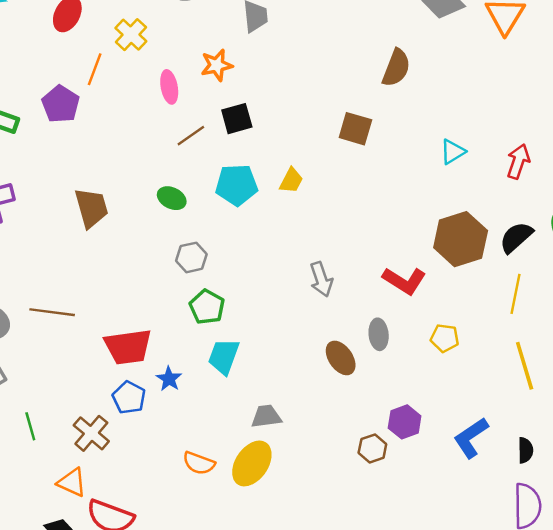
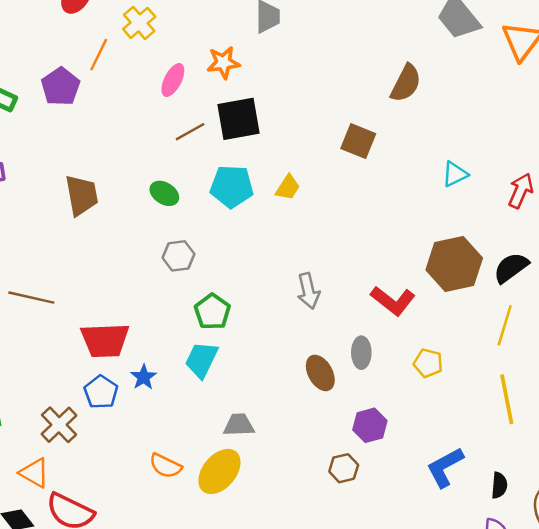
pink ellipse: (169, 87) -> (173, 80), turned 32
black square: (237, 119) -> (239, 119), size x1.4
green pentagon: (207, 307) -> (212, 312), moved
purple hexagon: (405, 422) -> (370, 425), moved

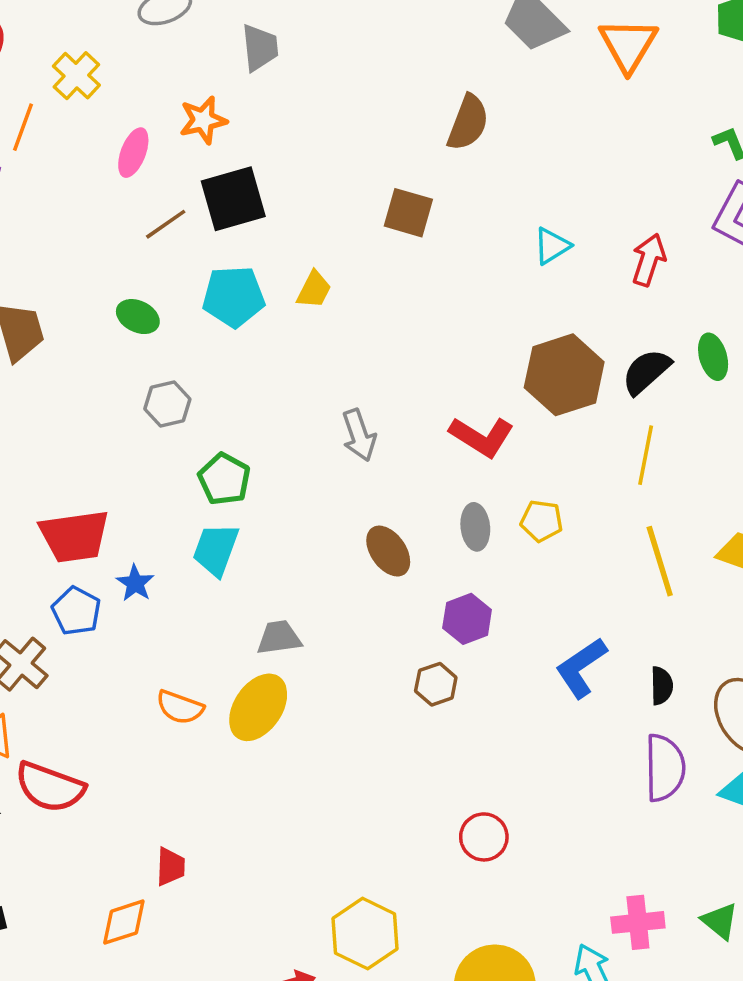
gray ellipse: (361, 353) -> (475, 527), moved

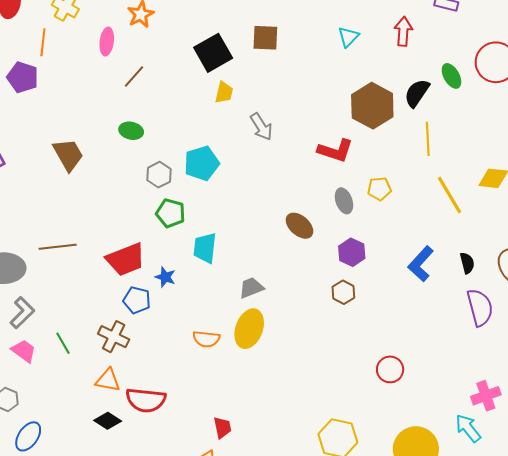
black square: (233, 199) -> (213, 53), moved
cyan pentagon: (234, 297) -> (202, 163), moved
gray arrow: (359, 435) -> (261, 127), moved
green pentagon: (224, 479) -> (171, 213), moved

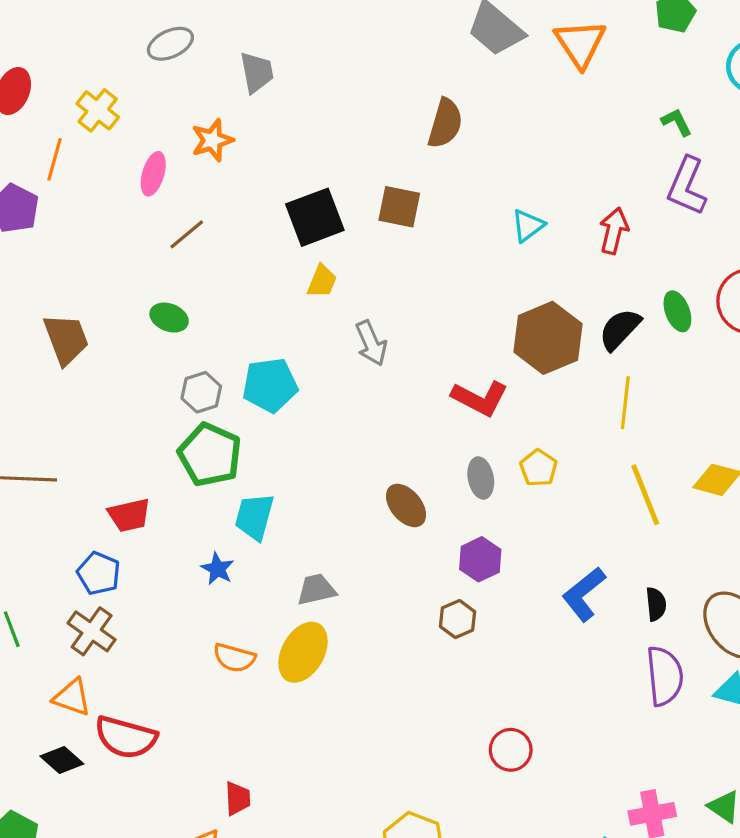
yellow pentagon: (379, 189) -> (539, 468), turned 30
green pentagon: (171, 213) -> (210, 455), size x1.4
red trapezoid: (126, 259) -> (129, 515), size x0.7
blue star: (165, 277) -> (218, 569), moved
blue pentagon: (137, 300) -> (99, 573), moved

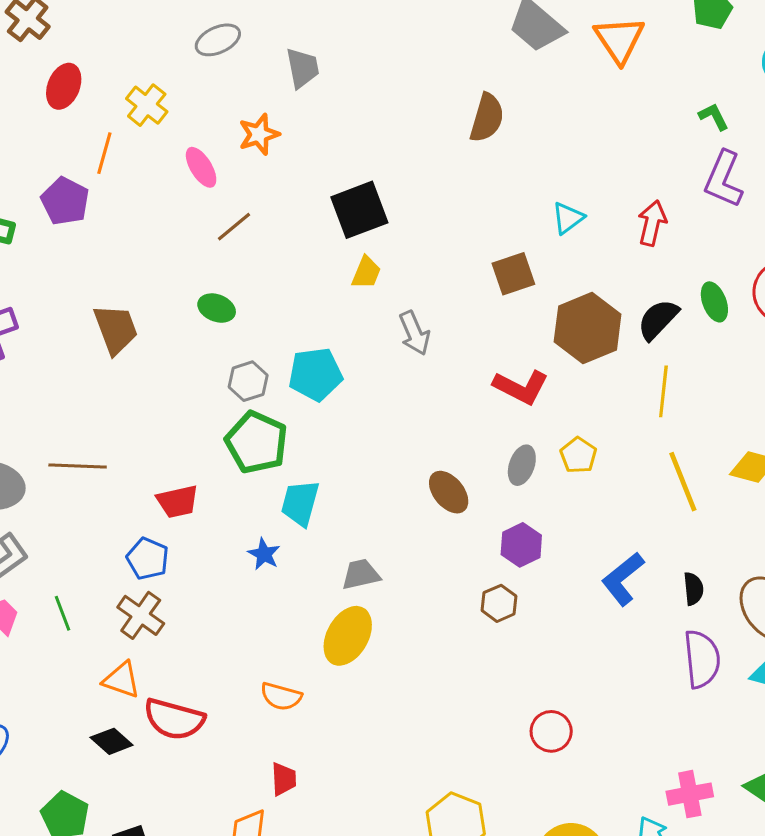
pink ellipse: (153, 174) -> (201, 167), turned -48
brown square: (399, 207) -> (513, 274), moved, turned -30
gray ellipse: (481, 478) -> (522, 465), turned 30
orange semicircle: (234, 658) -> (281, 696), moved

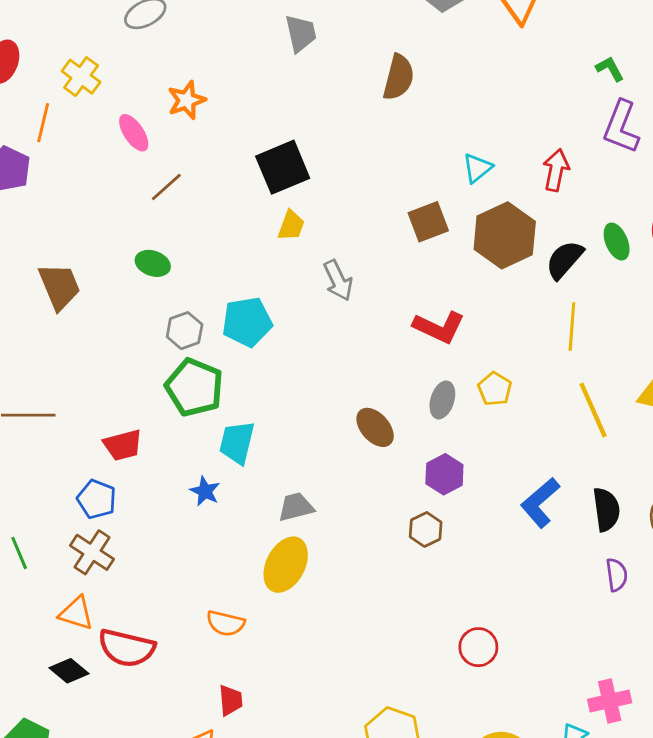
gray trapezoid: (302, 68) -> (301, 33), moved
brown hexagon: (588, 328) -> (505, 235), moved
black semicircle: (693, 589) -> (606, 509), size x1.4
purple semicircle: (702, 659) -> (617, 575), size x0.6

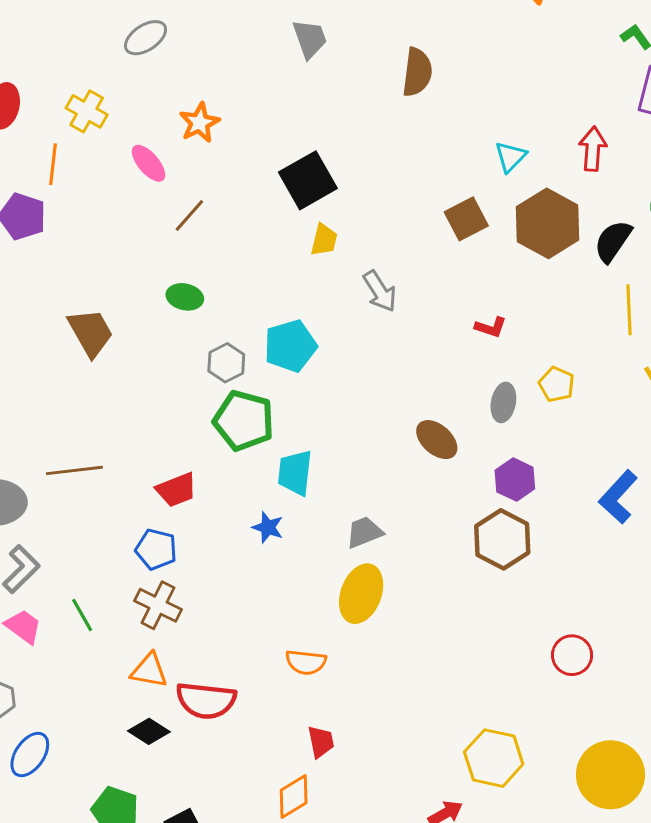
red L-shape: (439, 327) -> (491, 327), size x0.6
brown hexagon: (426, 529) -> (502, 539), size x1.6

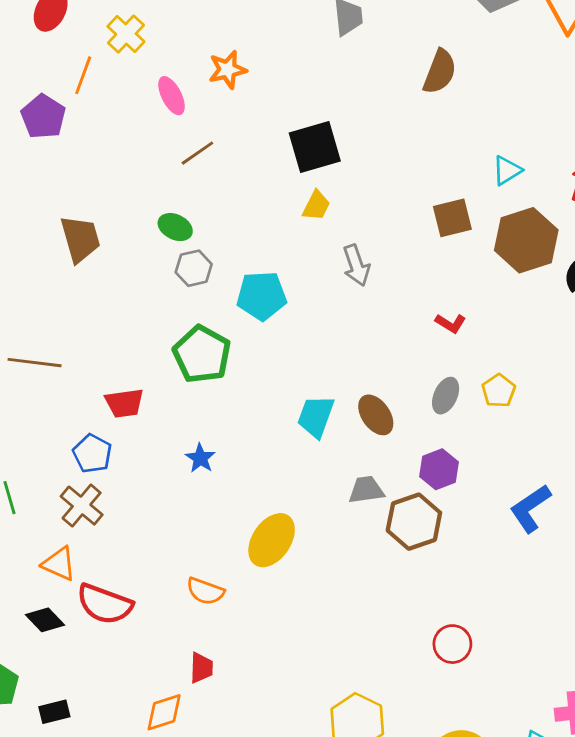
gray hexagon: (226, 363) -> (194, 268), moved
cyan trapezoid: (295, 473) -> (316, 416), moved
gray trapezoid: (364, 532) -> (366, 490), moved

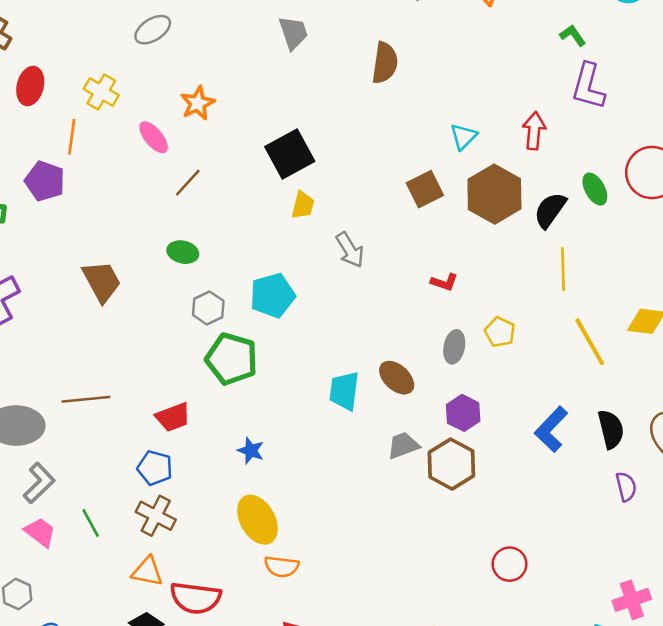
gray hexagon: (194, 268) -> (208, 308), moved
yellow ellipse: (272, 540) -> (258, 520), moved, turned -51

